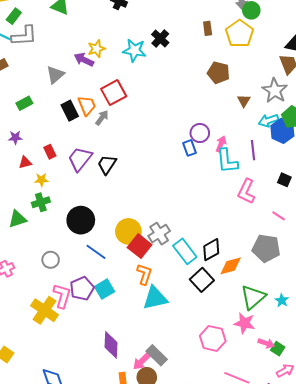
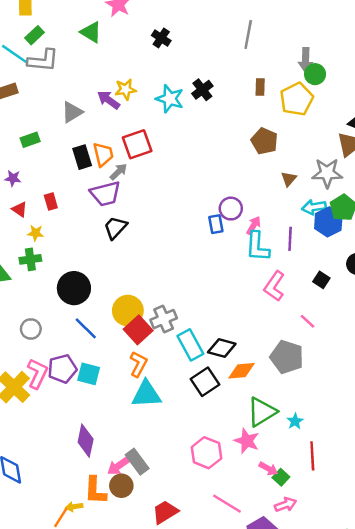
gray star: (275, 91) -> (327, 173), turned 30
purple trapezoid: (80, 159) -> (105, 194), moved, turned -152
red triangle: (25, 162) -> (20, 209), turned 40
black diamond: (211, 250) -> (222, 348), turned 35
cyan square: (104, 289) -> (89, 374), turned 36

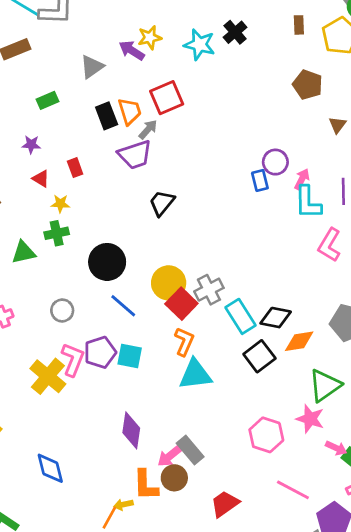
black trapezoid: (115, 228) -> (162, 203), moved

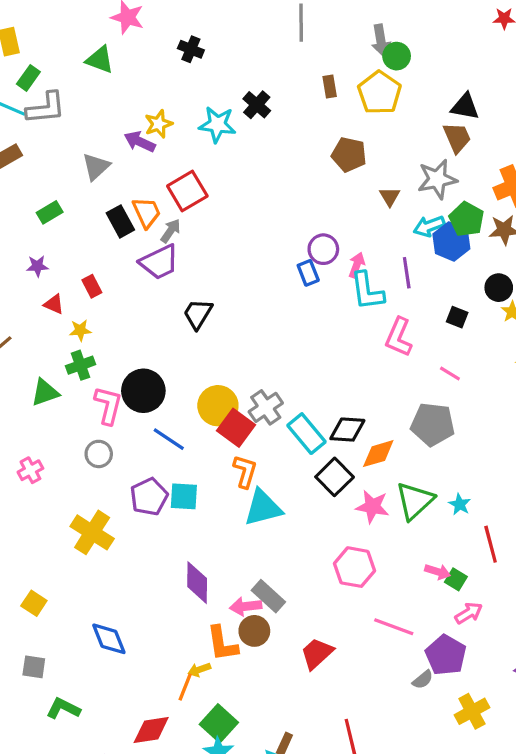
pink L-shape: (73, 360) -> (108, 405), moved
pink star: (310, 419) -> (372, 507), moved
pink arrow: (170, 456) -> (246, 606), turned 40

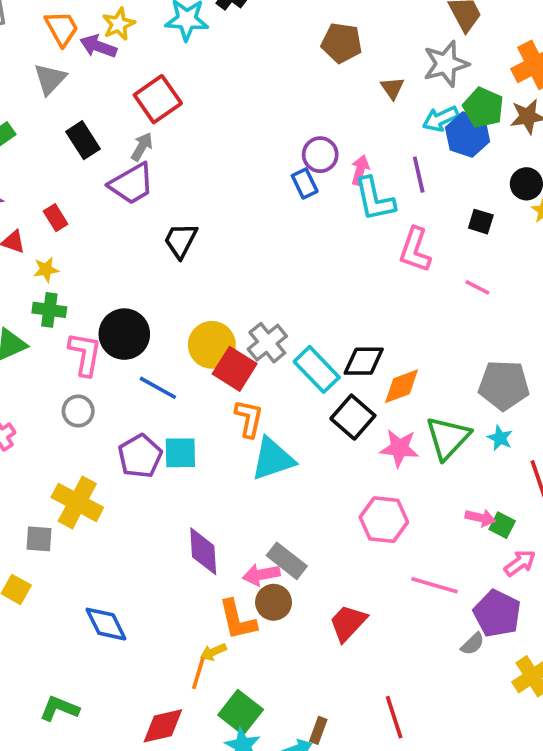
orange trapezoid: (147, 212) -> (62, 28), moved
green cross: (80, 365) -> (49, 310), turned 32
gray pentagon: (433, 424) -> (504, 385), moved
gray square: (34, 667) -> (39, 539), moved

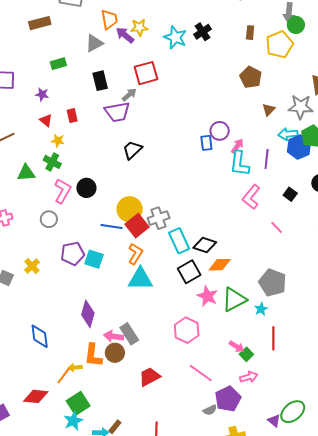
black circle: (124, 334) -> (86, 188), size x0.7
blue line: (158, 388) -> (112, 227), moved, turned -40
yellow cross: (77, 502) -> (32, 266), size x0.6
blue diamond: (106, 624) -> (40, 336), moved

